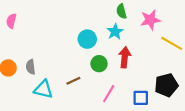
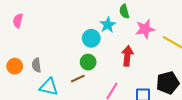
pink star: (150, 20) -> (145, 29), moved
cyan star: (115, 32) -> (108, 25), moved
green circle: (99, 64) -> (88, 62), moved

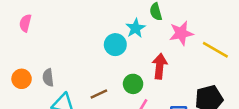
green circle: (88, 62) -> (133, 84), moved

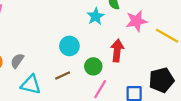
cyan circle: (115, 45) -> (69, 46), moved
gray semicircle: (48, 78) -> (17, 61), turned 42

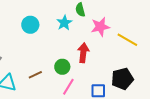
cyan circle: (69, 46) -> (30, 25), moved

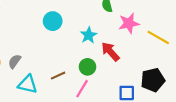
cyan star: (64, 23) -> (89, 35), moved
red arrow: (83, 53) -> (110, 52), turned -48
pink line: (68, 87) -> (82, 89), moved

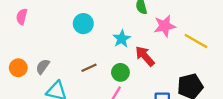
brown line: (58, 76) -> (89, 68), moved

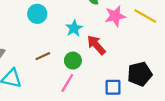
yellow line: (196, 41) -> (145, 16), moved

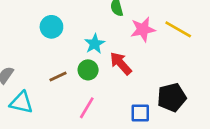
green circle: (73, 61) -> (88, 70), moved

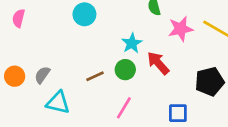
cyan circle: (51, 27) -> (84, 14), moved
black pentagon: (172, 97) -> (210, 81), moved

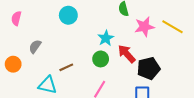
gray semicircle: (42, 75) -> (35, 46), moved
brown line: (95, 76) -> (66, 67), moved
black pentagon: (210, 81) -> (149, 68), moved

